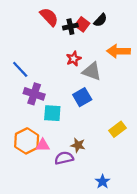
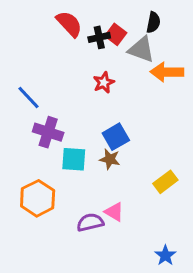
black semicircle: (100, 20) -> (153, 22), moved, turned -32
gray triangle: (92, 71) -> (141, 49), moved
pink triangle: (43, 145) -> (114, 212), moved, turned 32
brown star: (78, 145) -> (110, 159), moved
blue star: (103, 182) -> (165, 255), moved

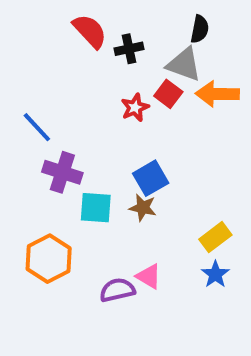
red square: (116, 34) -> (168, 94), moved
blue star: (165, 255) -> (215, 274), moved

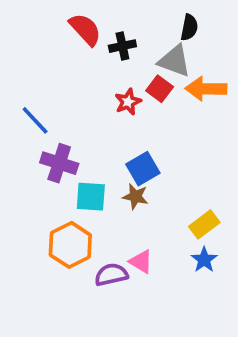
orange hexagon: (49, 259) -> (70, 245), moved

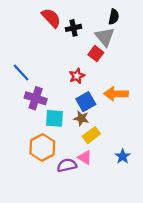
gray triangle: (174, 61) -> (105, 37), turned 30
orange arrow: (206, 89) -> (116, 94), moved
red star: (128, 102) -> (77, 76), moved
yellow rectangle: (204, 224) -> (91, 135), moved

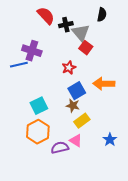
gray triangle: (105, 37) -> (81, 33), moved
blue line: (21, 73) -> (19, 65), turned -60
purple cross: (36, 98) -> (32, 51), moved
cyan square: (55, 118) -> (39, 106), moved, turned -30

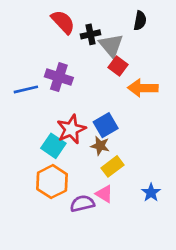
purple cross: (32, 51) -> (59, 77), moved
red star: (69, 68) -> (71, 129), moved, size x1.5
orange arrow: (104, 84) -> (143, 88), moved
cyan square: (39, 106) -> (53, 146), turned -30

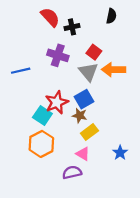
gray triangle: (111, 45) -> (88, 72), moved
purple cross: (59, 77) -> (58, 55), moved
purple semicircle: (82, 204) -> (72, 172), moved

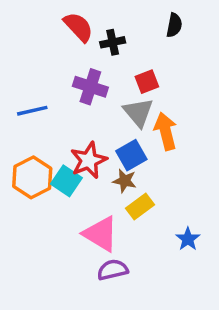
red square: (94, 52) -> (147, 82), turned 32
orange arrow: (114, 70) -> (166, 131), moved, turned 75
orange hexagon: (41, 144) -> (32, 177), moved
pink triangle: (83, 154) -> (101, 234), moved, size x1.6

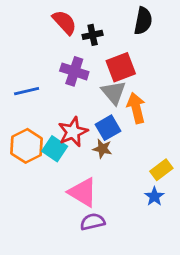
black semicircle: (174, 25) -> (143, 21), size x1.4
red square: (147, 82) -> (121, 67), size x1.5
yellow rectangle: (140, 206) -> (161, 170), moved

